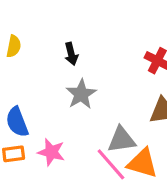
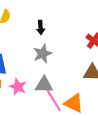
gray triangle: (121, 140) -> (44, 85), moved

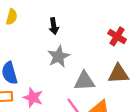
gray triangle: (44, 85) -> (84, 81), moved

